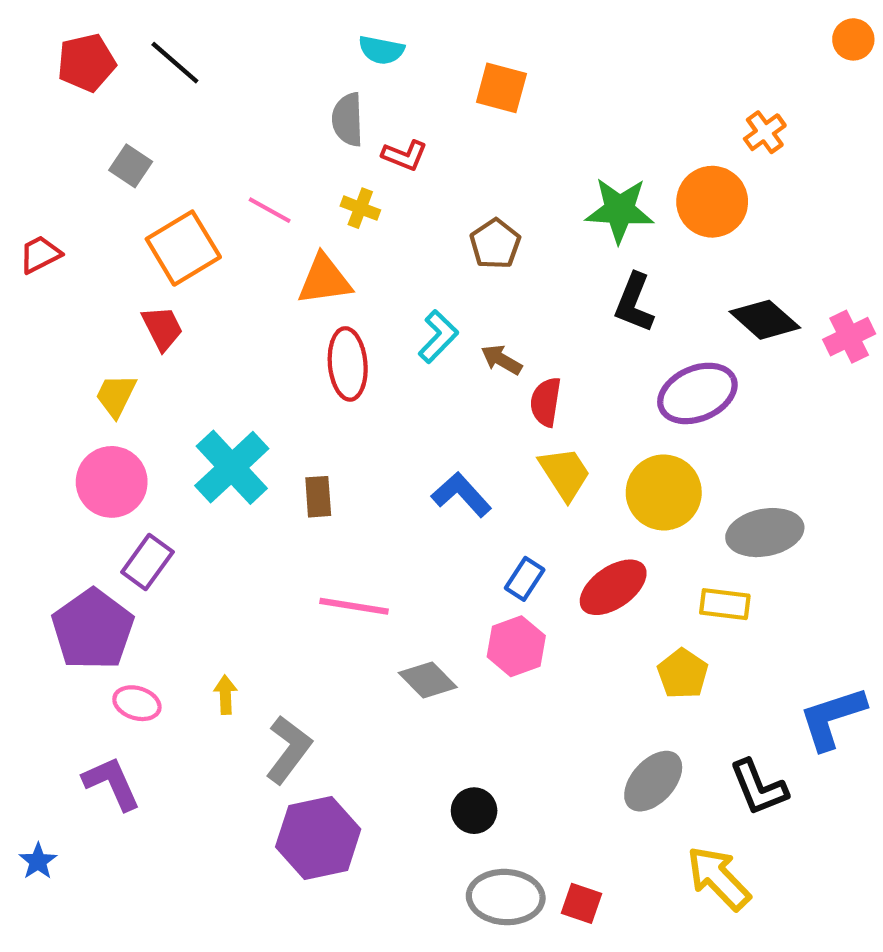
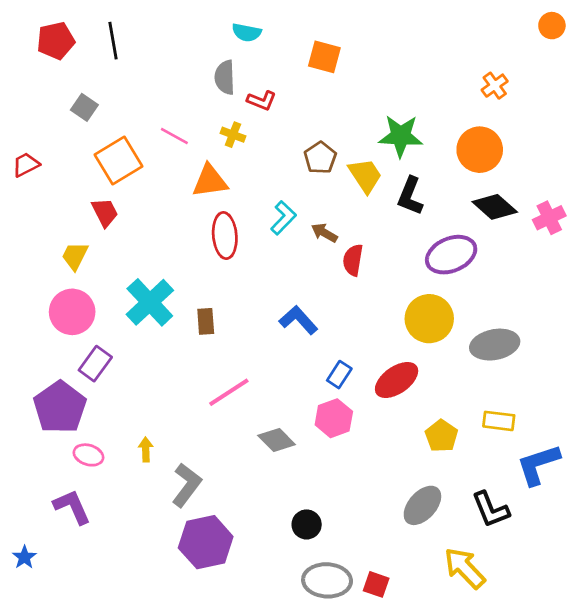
black line: (175, 63) -> (113, 41), turned 39
orange circle: (712, 202) -> (480, 150), moved
yellow trapezoid: (565, 474) -> (365, 176), moved
yellow rectangle: (725, 604) -> (499, 421), moved
pink line: (354, 606) -> (229, 392), turned -42

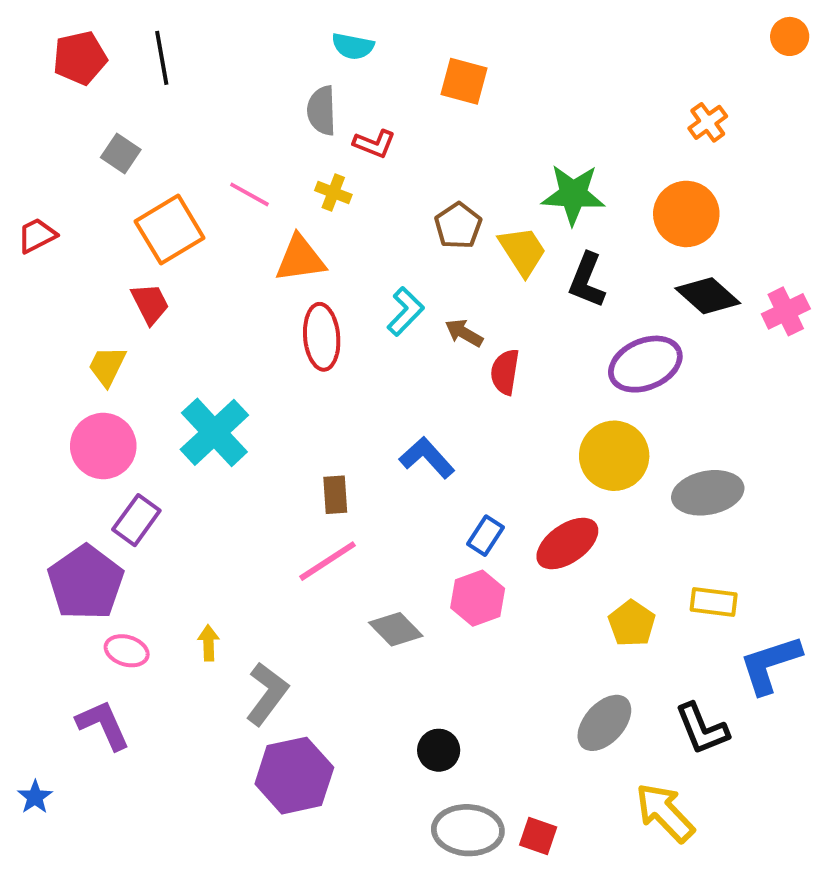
brown rectangle: (206, 321) -> (335, 495), moved

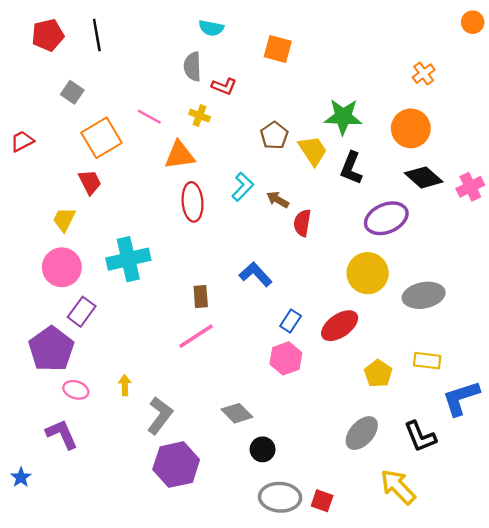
cyan cross: (214, 432) -> (128, 259), turned 30
gray diamond: (396, 629) -> (237, 413), moved

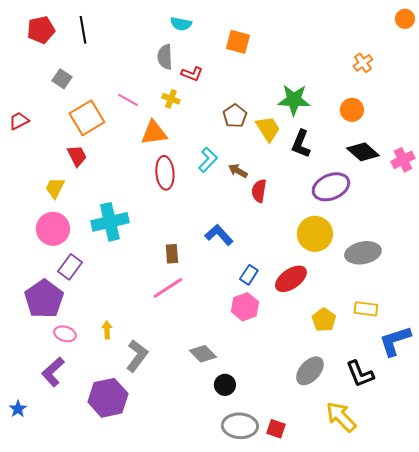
orange circle: (411, 128) -> (352, 110), size x0.7
purple L-shape: (62, 434) -> (53, 372), turned -108
purple hexagon: (176, 465) -> (108, 398), moved

